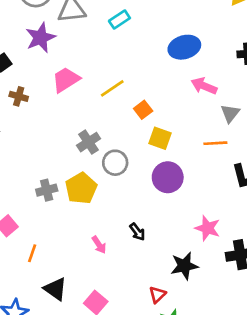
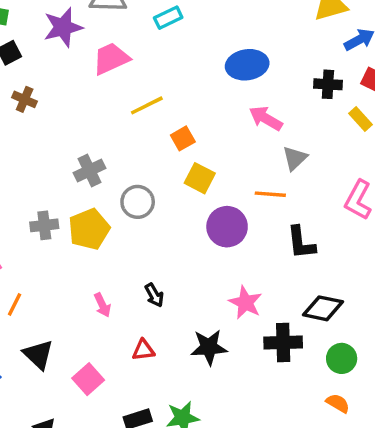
pink trapezoid: (66, 80) -> (111, 59), moved
gray cross: (89, 142) -> (90, 171), moved
purple circle: (168, 177) -> (227, 227), moved
red triangle: (157, 295) -> (143, 350), moved, turned 30

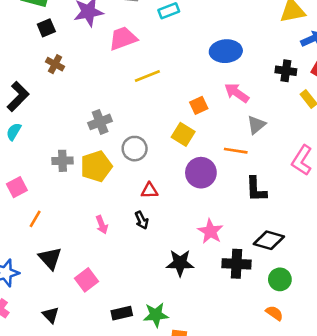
orange square: (183, 138) -> (199, 105), moved
red triangle: (143, 350) -> (149, 191), moved

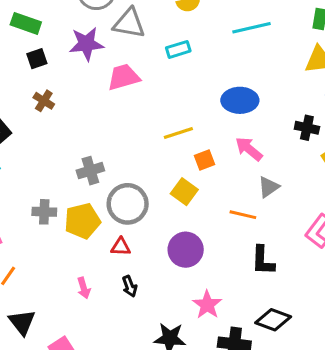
yellow line: (147, 76) -> (178, 133), moved
gray circle: (135, 149) -> (128, 204), size x1.4
purple circle: (201, 173) -> (186, 250), moved
red triangle: (149, 191) -> (121, 247), moved

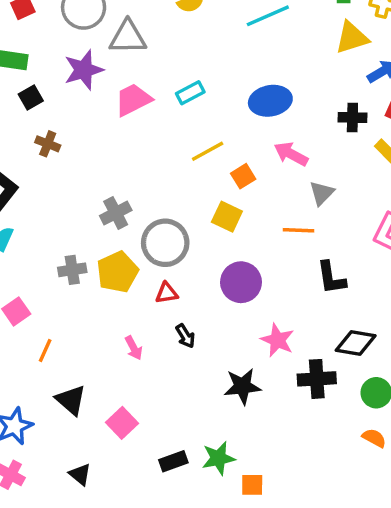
cyan rectangle: (178, 49) -> (190, 93), moved

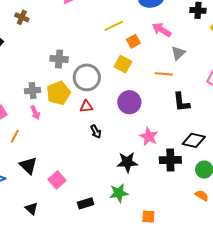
gray cross: (116, 213) -> (59, 59), turned 30
pink arrow: (134, 348) -> (35, 113), moved
green star: (218, 458) -> (119, 193), moved
orange square: (252, 485) -> (148, 217), moved

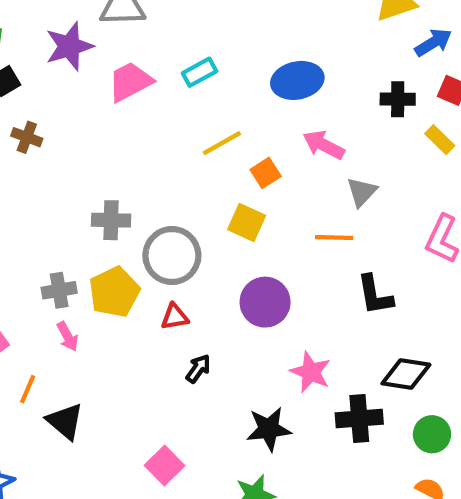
black arrow: (96, 132) -> (198, 369), turned -112
black triangle: (28, 165) -> (65, 421), moved
pink square: (57, 180) -> (165, 465), moved

